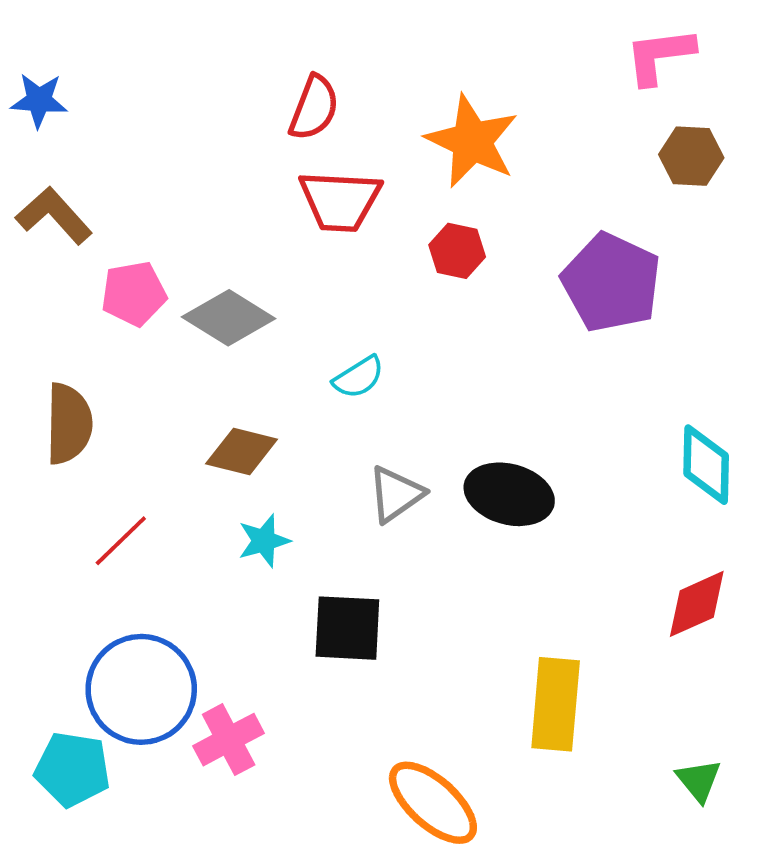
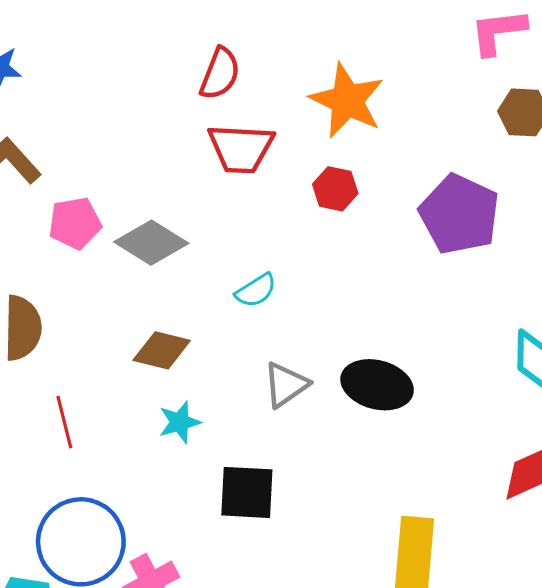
red line: (121, 541) -> (64, 422), turned -60

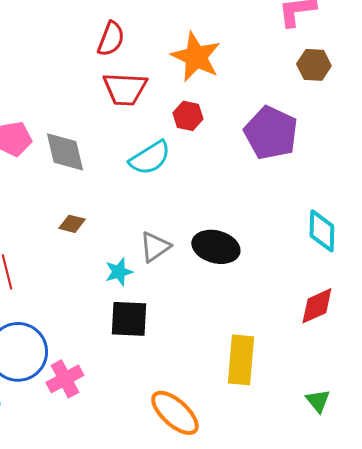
gray diamond: (151, 243) -> (65, 152), turned 45
cyan semicircle: (256, 290) -> (150, 158), moved, size x1.5
brown diamond: (162, 350) -> (72, 224), size x0.7
cyan star: (180, 422) -> (119, 272), moved

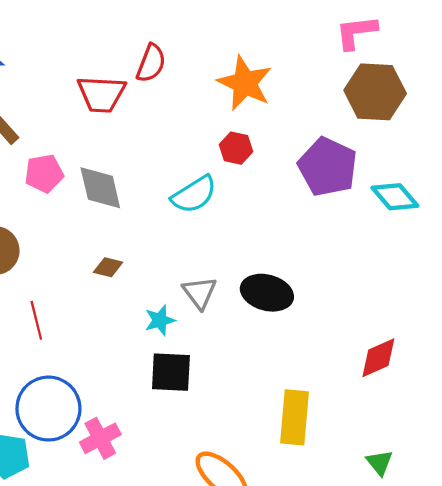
brown hexagon: (314, 65) -> (375, 92), size x1.6
red trapezoid: (125, 89) -> (101, 94), moved
cyan diamond: (322, 231) -> (395, 197), moved, turned -42
gray triangle: (155, 247) -> (200, 293), turned -32

